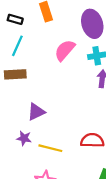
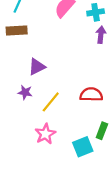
yellow line: (50, 148) -> (51, 102), turned -65

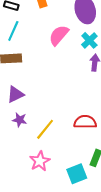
cyan cross: (96, 12) -> (89, 40), turned -35
purple triangle: (37, 67) -> (15, 94), moved

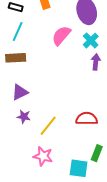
pink star: (40, 161) -> (43, 156), turned -30
cyan square: (77, 174) -> (79, 168), turned 30

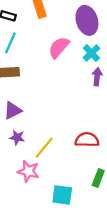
pink star: (43, 156) -> (28, 171), moved
cyan square: (79, 168) -> (62, 195), moved

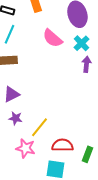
pink semicircle: (59, 47) -> (52, 38), turned -90
red semicircle: (87, 140) -> (62, 145), moved

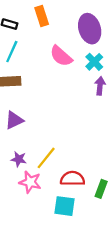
purple star: (15, 118) -> (19, 159), moved

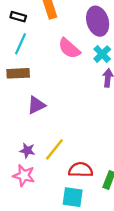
purple triangle: (14, 120) -> (36, 105), moved
pink star: (30, 182) -> (24, 175), moved

